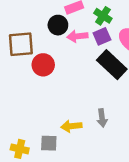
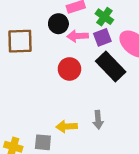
red circle: (43, 65) -> (69, 69), moved

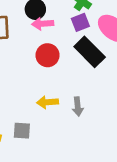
pink arrow: (77, 36) -> (43, 24), moved
yellow arrow: (67, 126) -> (47, 102), moved

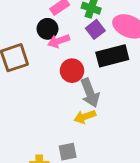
black rectangle: (90, 52) -> (112, 56), turned -44
gray arrow: (78, 107) -> (90, 93), moved, size x1.5

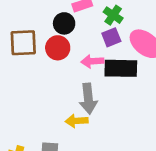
pink arrow: (59, 41) -> (92, 61), moved
red circle: (72, 71) -> (58, 48), moved

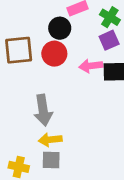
gray arrow: (88, 99) -> (43, 110), moved
yellow arrow: (77, 121) -> (50, 140), moved

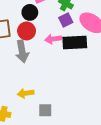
gray arrow: (43, 110) -> (22, 51), moved
gray square: (51, 160) -> (45, 110), moved

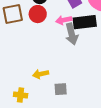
gray arrow: (22, 51) -> (72, 34), moved

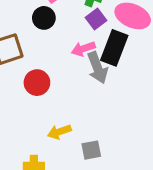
red circle: (38, 14) -> (37, 83), moved
black rectangle: (85, 22) -> (114, 48), turned -55

